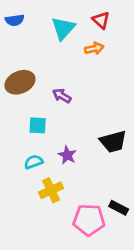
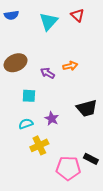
orange arrow: (94, 48) -> (70, 66), moved

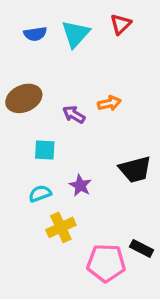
blue semicircle: (11, 15) -> (35, 34), moved
red triangle: (78, 15) -> (121, 24), turned 32

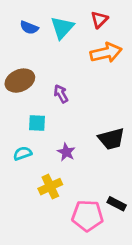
blue semicircle: (35, 34) -> (29, 28), turned 30
orange arrow: (109, 103) -> (106, 53), moved, size x1.6
purple arrow: (74, 115) -> (61, 94), turned 30
cyan semicircle: (40, 194) -> (23, 153), moved

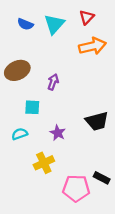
purple arrow: (61, 94) -> (53, 82), turned 49

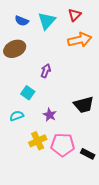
brown ellipse: (17, 70) -> (15, 49), moved
cyan square: (32, 107) -> (28, 93), turned 32
pink pentagon: (76, 188) -> (63, 145), moved

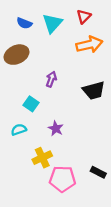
black trapezoid: (84, 105) -> (94, 90), moved
pink pentagon: (63, 145) -> (62, 179), moved

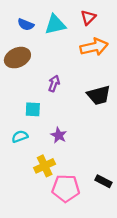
cyan triangle: (52, 23) -> (55, 25), turned 35
cyan square: (31, 104) -> (33, 109), turned -32

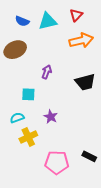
yellow cross: (45, 166) -> (28, 137), moved

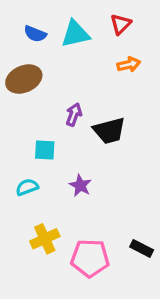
orange arrow: (81, 40) -> (129, 64), size x0.6
black trapezoid: (85, 82) -> (109, 131), moved
yellow cross: (28, 137) -> (45, 239), moved

